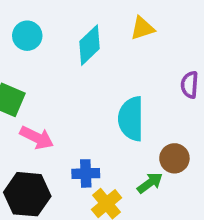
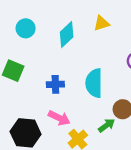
pink arrow: (37, 138) -> (59, 118), moved
blue cross: (86, 173) -> (55, 84), moved

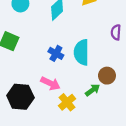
blue cross: (55, 84) -> (56, 53), moved, turned 32

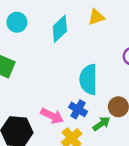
blue cross: (56, 53) -> (78, 109), moved

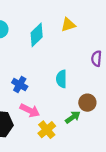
cyan semicircle: (88, 79) -> (61, 79), size x0.7
blue cross: (78, 109) -> (20, 85), moved

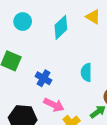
yellow triangle: (68, 25) -> (93, 17), turned 49

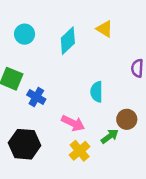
blue cross: (43, 78) -> (36, 97), moved
pink arrow: (54, 105) -> (73, 123), moved

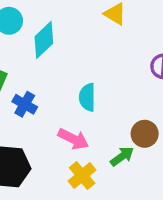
cyan diamond: (68, 41) -> (44, 40), moved
cyan semicircle: (97, 92) -> (87, 97), moved

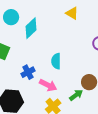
blue cross: (25, 104) -> (28, 72), moved, turned 32

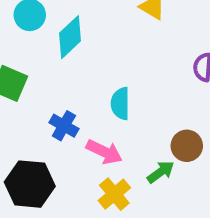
blue cross: (28, 72) -> (64, 126), turned -32

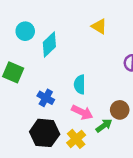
pink arrow: (104, 152) -> (82, 112), moved
black hexagon: (30, 184) -> (45, 133), moved

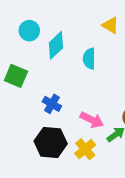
cyan semicircle: (80, 84) -> (89, 59), moved

